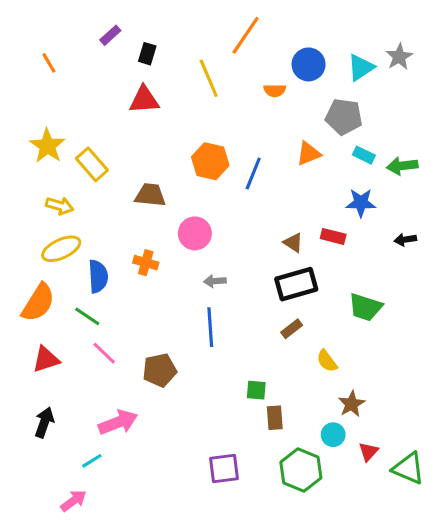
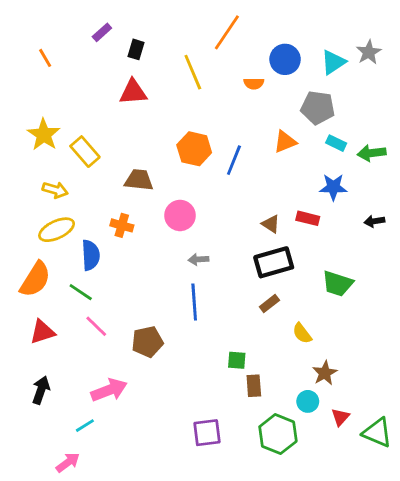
orange cross: (146, 263) -> (122, 225), moved

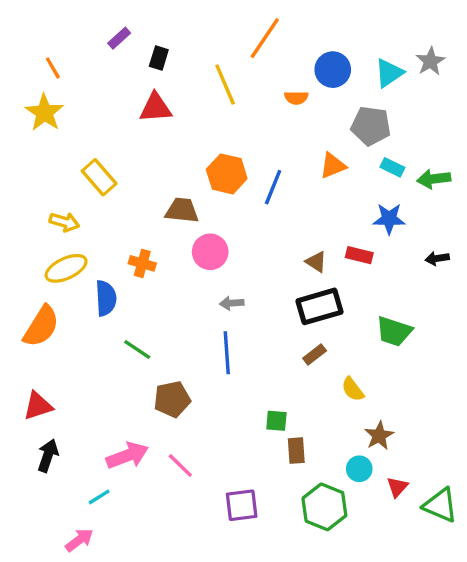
yellow star: (44, 135) -> (45, 113), moved
brown trapezoid: (139, 180) -> (182, 210), moved
green line: (81, 292) -> (137, 350), moved
pink line: (96, 326) -> (180, 465), moved
red triangle: (42, 332) -> (38, 406), moved

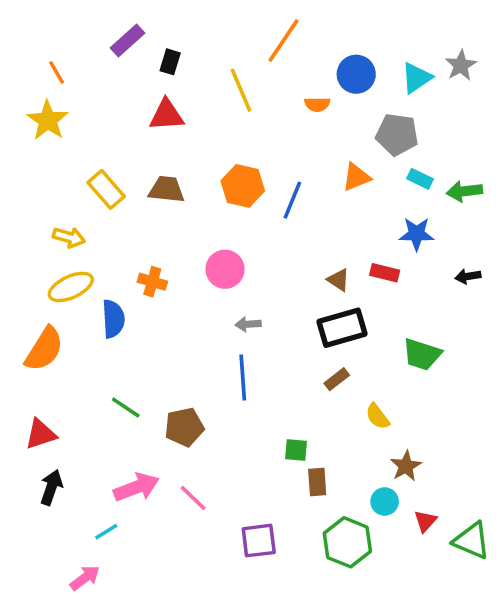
purple rectangle: (119, 38) -> (128, 41), size x1.4
brown trapezoid: (182, 210) -> (167, 189), moved
green line: (137, 350) -> (126, 408), moved

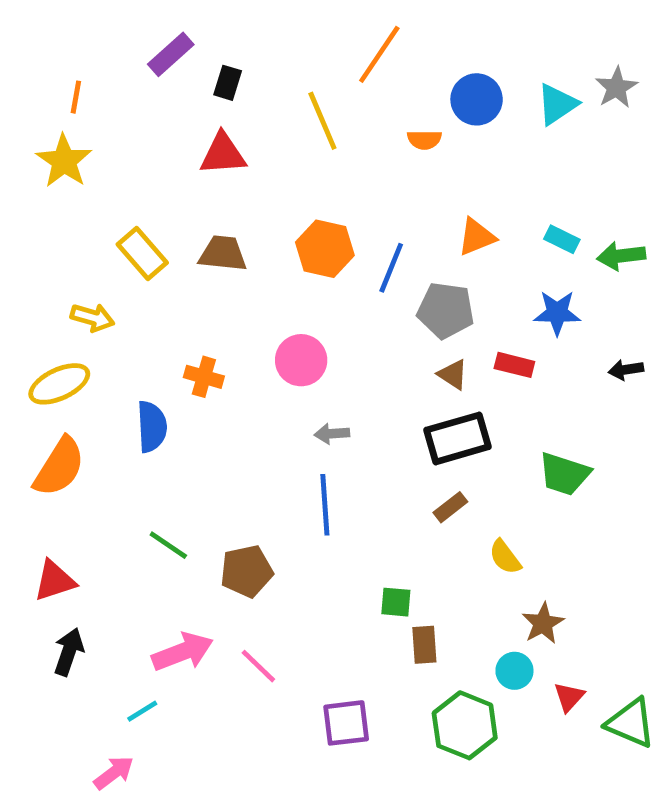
orange line: (57, 72) -> (76, 97), turned 40
gray pentagon: (397, 134) -> (446, 310), moved
yellow ellipse: (71, 287) -> (59, 384), moved

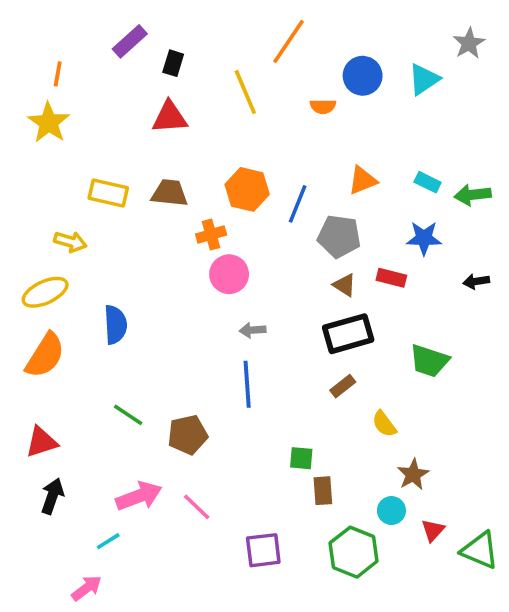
gray star: (616, 88) -> (469, 43), moved
yellow rectangle: (142, 254) -> (108, 193), turned -36
orange cross: (204, 377) -> (211, 235), moved, turned -32

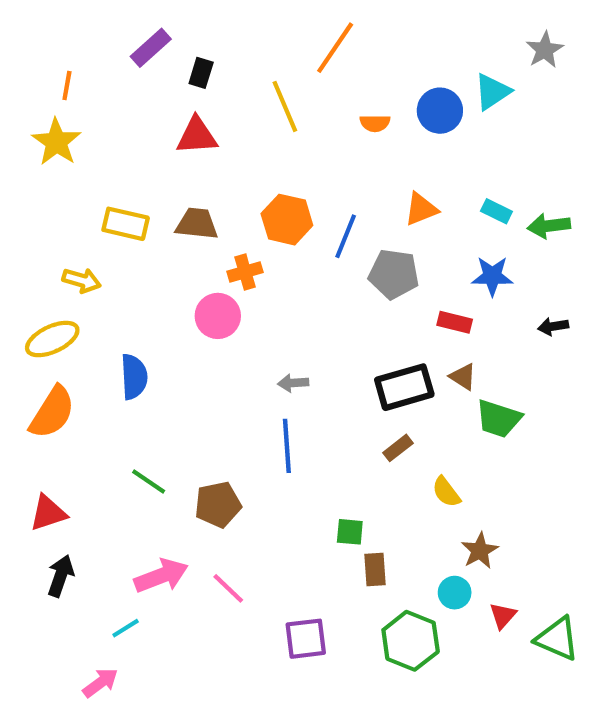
blue circle: (363, 76) -> (440, 111), moved
pink circle: (229, 274) -> (218, 316), moved
brown triangle: (345, 285) -> (463, 377), moved

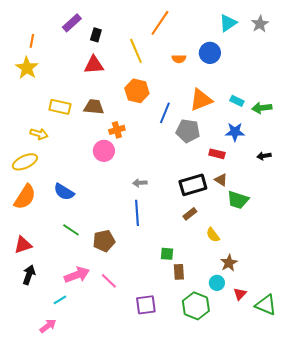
cyan triangle: (492, 92) -> (228, 23), moved
orange triangle: (421, 209) -> (201, 100), size x1.4
orange hexagon: (287, 220) -> (137, 91), moved
blue semicircle: (134, 377) -> (64, 192), moved, turned 125

